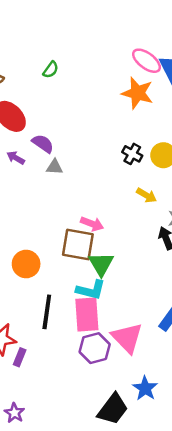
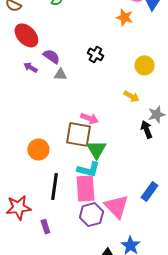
orange star: (137, 93) -> (125, 17), size x0.7
black cross: (132, 154) -> (95, 54), moved
purple rectangle: (20, 357) -> (45, 227), moved, turned -40

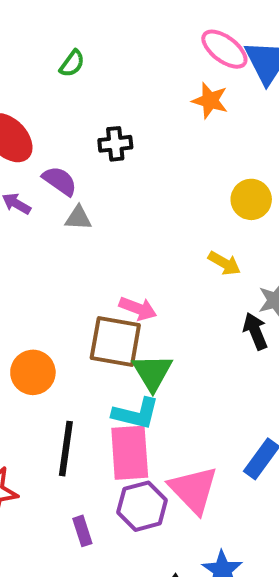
black cross: (95, 54) -> (115, 144), moved, turned -35
purple rectangle: (45, 227) -> (82, 531), moved

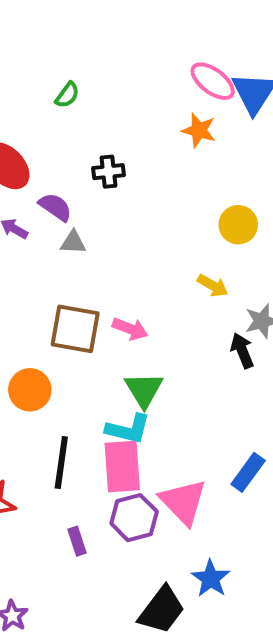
brown square: (115, 341) -> (75, 329), moved

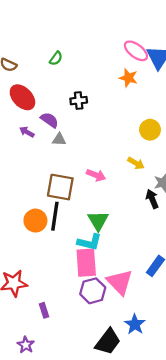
pink arrow: (130, 329) -> (96, 175), moved
black line: (61, 463) -> (55, 216), moved
purple rectangle: (77, 541) -> (44, 310), moved

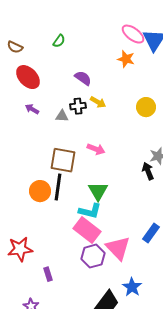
black cross: (79, 101) -> (78, 106), moved
purple semicircle: (49, 120) -> (83, 78), moved
yellow arrow: (136, 163) -> (98, 102), moved
pink rectangle: (86, 263) -> (87, 230), turned -48

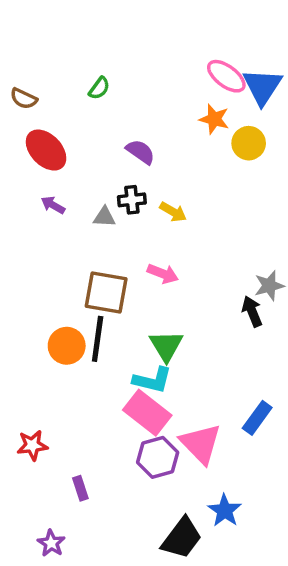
yellow arrow: (98, 102) -> (173, 212), moved
yellow circle: (146, 107) -> (249, 143), moved
red star: (20, 249) -> (32, 445), size x0.7

